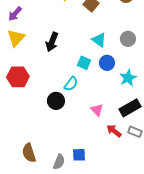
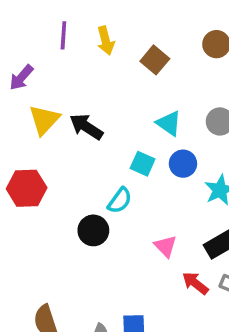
yellow triangle: (16, 38) -> (44, 120), moved
black arrow: (52, 42) -> (86, 127), turned 102

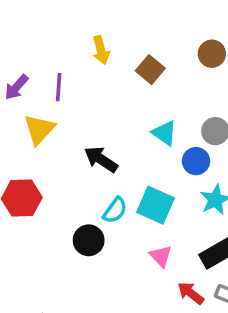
purple line: (63, 35) -> (59, 87), moved
black arrow: (86, 127) -> (101, 159), moved
cyan square: (143, 164) -> (156, 205), moved, size x1.5
blue circle: (183, 164) -> (196, 161), moved

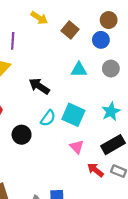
yellow arrow: (101, 50) -> (39, 18), turned -42
cyan triangle: (164, 133) -> (79, 70), turned -35
blue circle: (196, 161) -> (101, 40), moved
black circle: (89, 240) -> (22, 135), moved

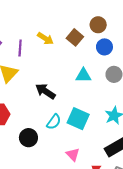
yellow arrow: (39, 18) -> (45, 38), moved
brown circle: (109, 20) -> (98, 25), moved
pink triangle: (77, 147) -> (73, 155), moved

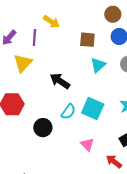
brown square: (75, 37) -> (87, 40), moved, turned -35
yellow arrow: (45, 38) -> (51, 22), moved
cyan triangle: (83, 75) -> (98, 65), turned -42

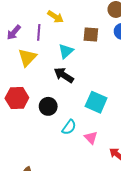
cyan triangle: (98, 65) -> (66, 51), moved
cyan semicircle: (68, 112) -> (69, 127), moved
black circle: (43, 128) -> (48, 106), moved

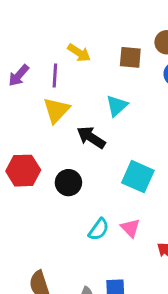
brown square: (91, 34) -> (130, 57), moved
cyan triangle: (66, 51) -> (117, 106), moved
yellow triangle: (27, 57) -> (56, 110), moved
cyan semicircle: (69, 127) -> (99, 229), moved

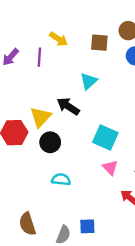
yellow triangle: (56, 110) -> (41, 117), moved
pink triangle: (130, 228) -> (110, 167), moved
cyan semicircle: (99, 229) -> (61, 179), moved, turned -120

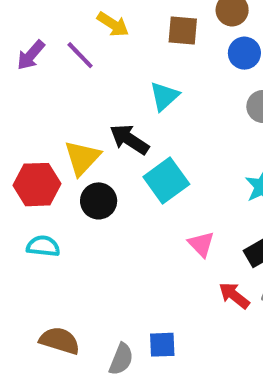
purple line: (39, 57) -> (80, 55), turned -48
cyan square: (105, 137) -> (166, 180), moved, turned 30
cyan semicircle: (61, 179) -> (43, 246), moved
brown semicircle: (27, 224) -> (60, 341), turned 125

